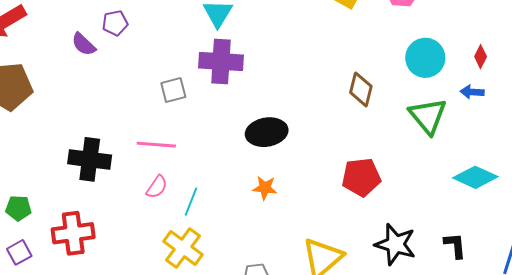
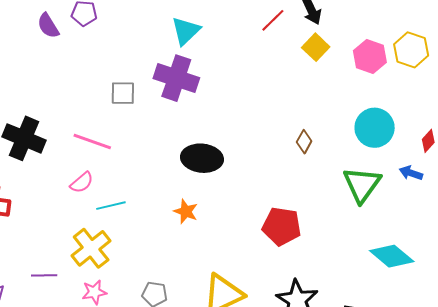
brown diamond: (361, 89) -> (304, 142), size x0.7
cyan line: (191, 202) -> (111, 206), turned 40

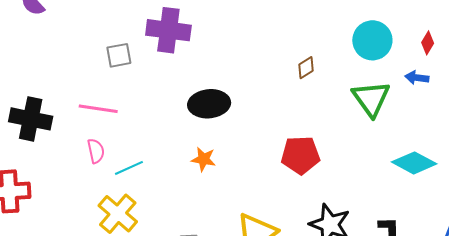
brown diamond: (304, 142) -> (306, 68), turned 40
pink semicircle: (82, 182) -> (96, 151), turned -50

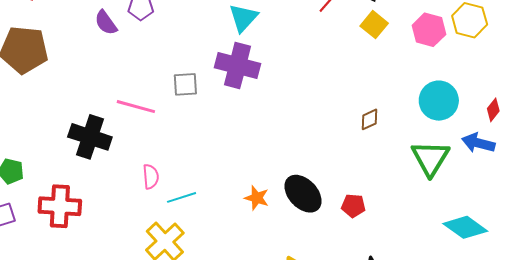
blue arrow: (417, 78) -> (478, 143), size x1.4
black ellipse: (209, 104) -> (303, 194), moved, turned 45
pink line: (98, 109) -> (136, 107), moved
red pentagon: (301, 155) -> (353, 206), size x0.6

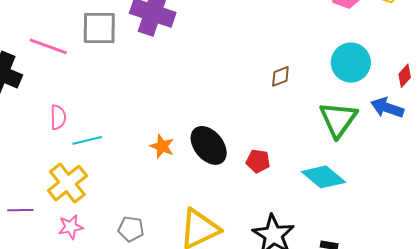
gray square: (185, 84) -> (99, 28), size x1.4
cyan diamond: (465, 227) -> (323, 177), moved

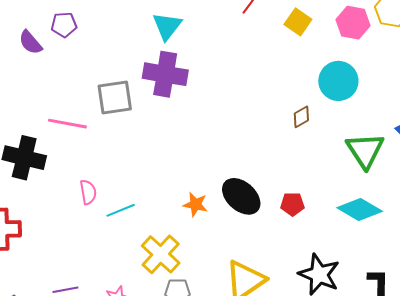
cyan circle: (351, 63) -> (338, 81), moved
yellow cross: (67, 183) -> (161, 254), moved

